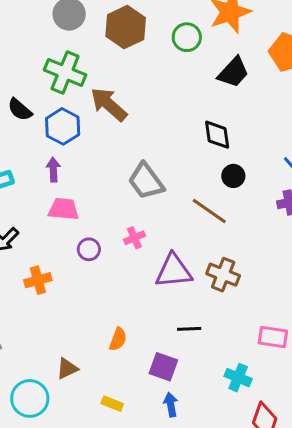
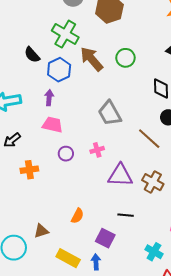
green circle: (187, 37) -> (125, 58), moved
yellow rectangle: (112, 404) -> (68, 258), size x1.6
blue arrow: (171, 405) -> (96, 262), moved

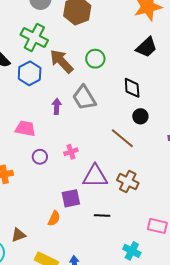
purple arrow: (49, 98) -> (57, 106), moved
gray trapezoid: (110, 113) -> (84, 98), moved
purple square: (105, 238) -> (71, 198), moved, turned -36

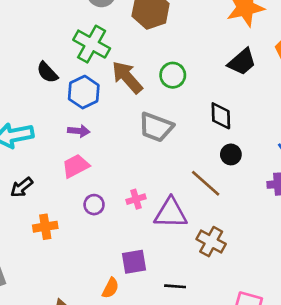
gray trapezoid: (84, 98) -> (156, 127), turned -40
purple arrow: (57, 106) -> (79, 131), moved, turned 91
pink trapezoid: (25, 129) -> (76, 166), turned -40
purple triangle: (95, 176) -> (171, 213), moved

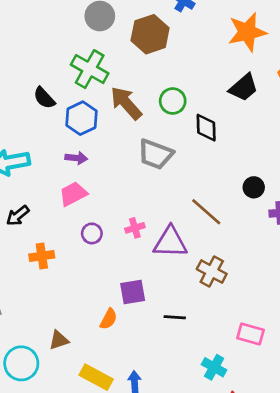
black diamond: (221, 116) -> (206, 128), moved
black circle: (231, 154) -> (254, 187), moved

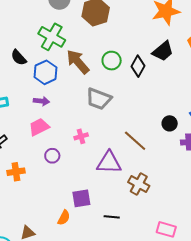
black diamond: (206, 128) -> (138, 66), moved, turned 30
pink cross: (135, 228) -> (81, 136), moved

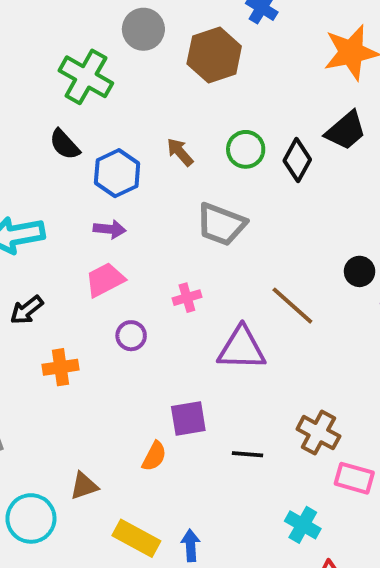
green cross: (52, 37) -> (86, 77), moved
brown arrow: (78, 62) -> (180, 152), size x0.6
brown cross: (139, 184) -> (318, 433), moved

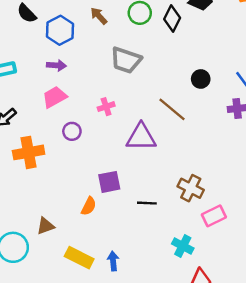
black circle: (360, 271) -> (201, 79), moved
orange cross: (61, 367) -> (29, 152), size x1.4
pink rectangle: (354, 478) -> (214, 216), turned -40

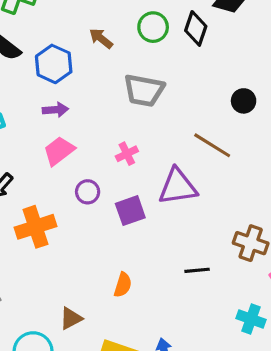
purple square: (109, 182) -> (130, 211), moved

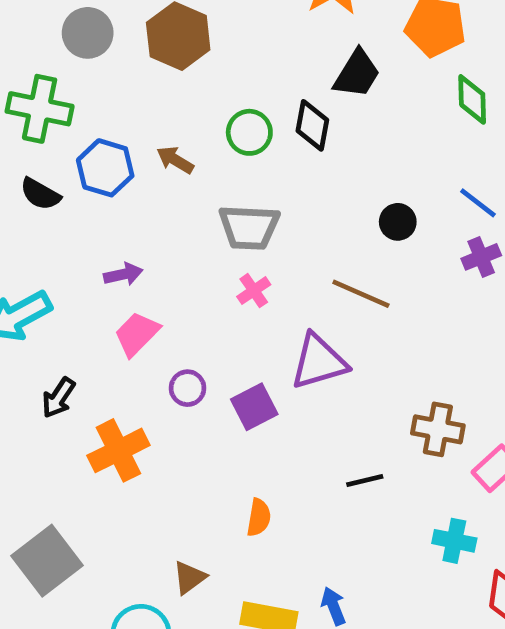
blue hexagon: (54, 64) -> (105, 168), moved
pink cross: (127, 154) -> (254, 291), moved

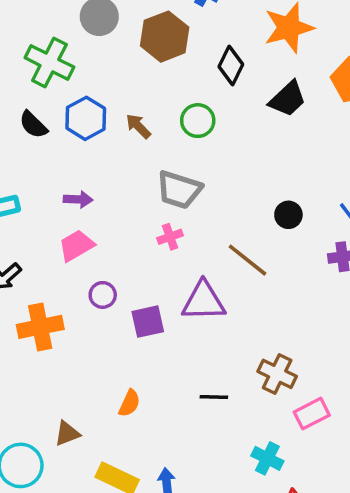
black diamond: (312, 125) -> (231, 66), moved

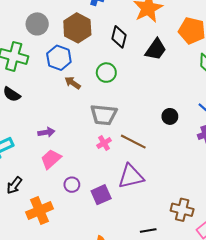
blue hexagon: (86, 118) -> (59, 58), moved
brown line: (248, 260) -> (133, 142), moved

